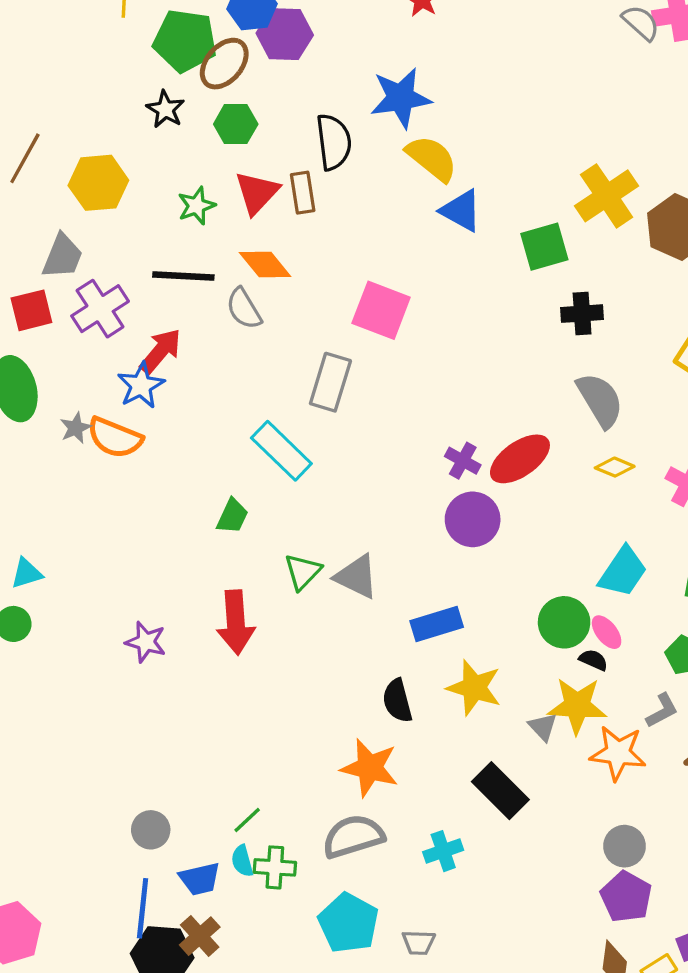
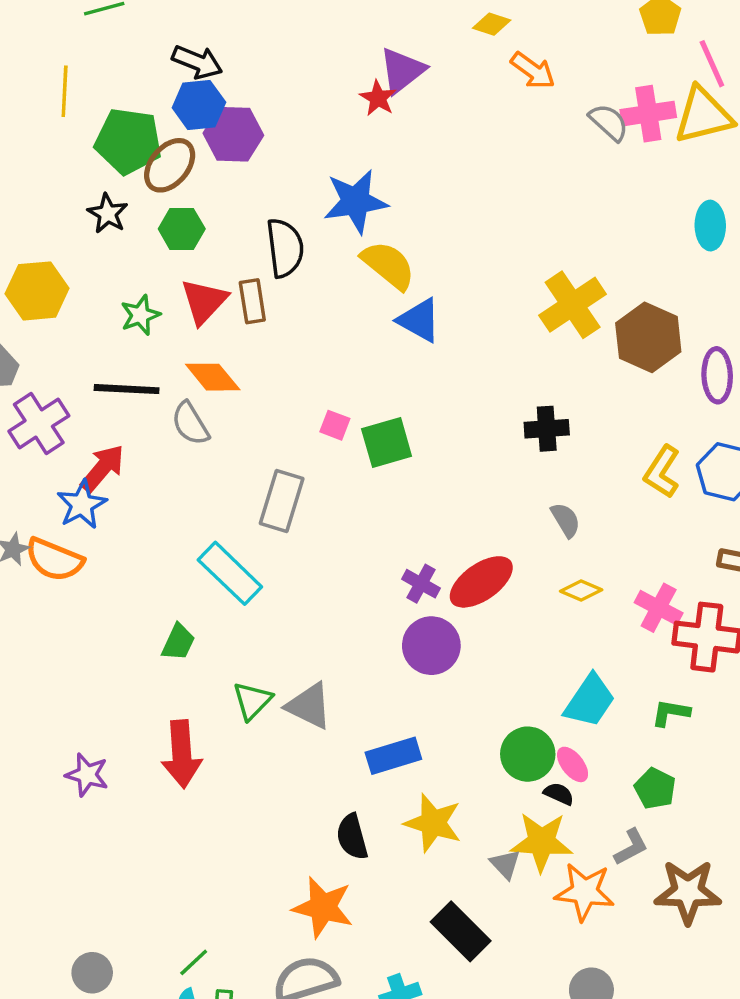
green square: (544, 247) -> (387, 442), moved
pink square: (381, 310) -> (335, 425), size x0.5
gray semicircle: (600, 400) -> (566, 520), size x0.6

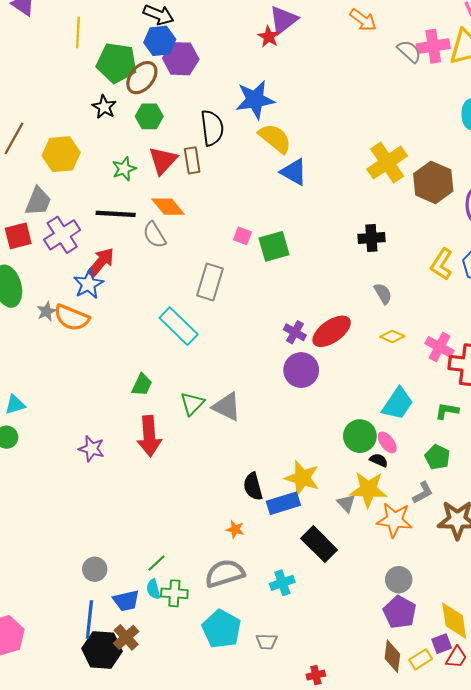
green trapezoid: (178, 642) -> (142, 385), moved
blue rectangle: (393, 756) -> (283, 503), moved
orange star: (323, 907) -> (235, 529), size x0.5

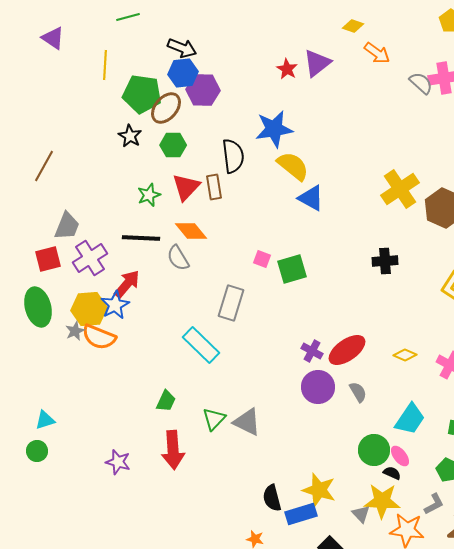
purple triangle: (283, 20) -> (317, 63), moved
yellow hexagon: (61, 154) -> (89, 309), moved
gray semicircle: (383, 294) -> (358, 392), moved

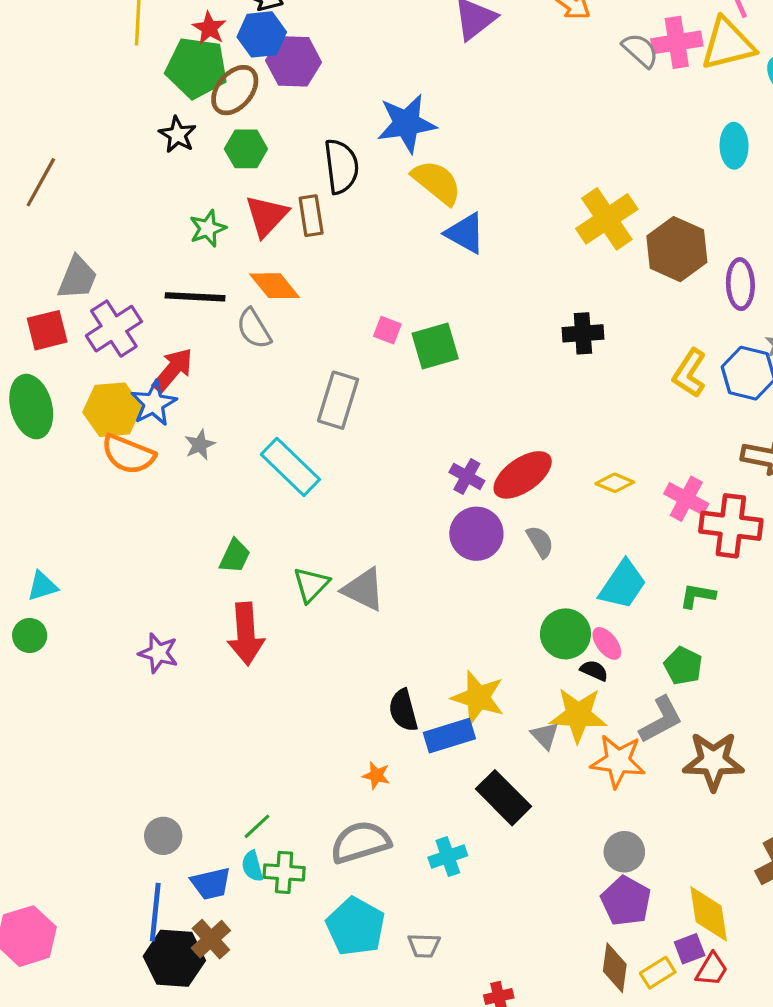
red star: (287, 69) -> (209, 28), moved
gray star: (75, 331) -> (200, 445), moved
gray L-shape: (434, 504) -> (661, 720), size x1.4

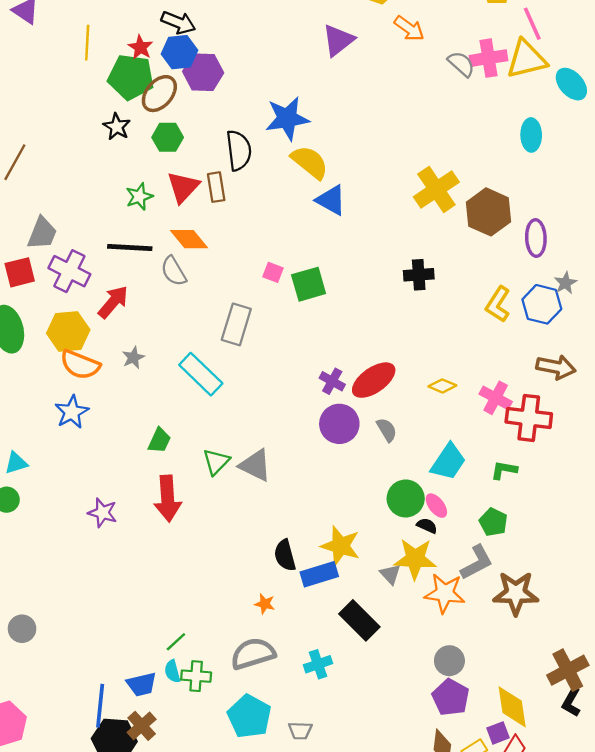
purple cross: (114, 329) -> (69, 271), turned -30
blue star: (154, 403) -> (72, 412), moved
gray circle: (163, 836) -> (22, 629), moved

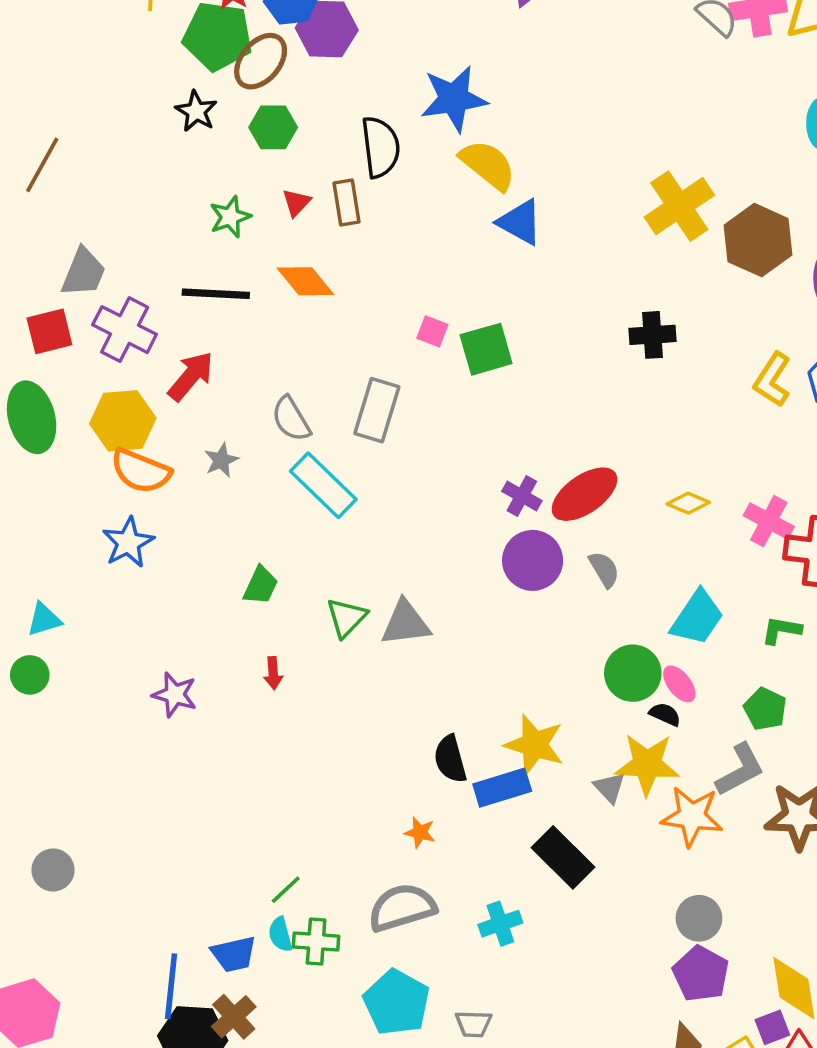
red triangle: (183, 187) -> (296, 203), size x0.6
gray semicircle: (174, 271) -> (291, 419), moved
gray triangle: (255, 465) -> (406, 623), turned -33
red arrow: (168, 498) -> (273, 673), size x0.5

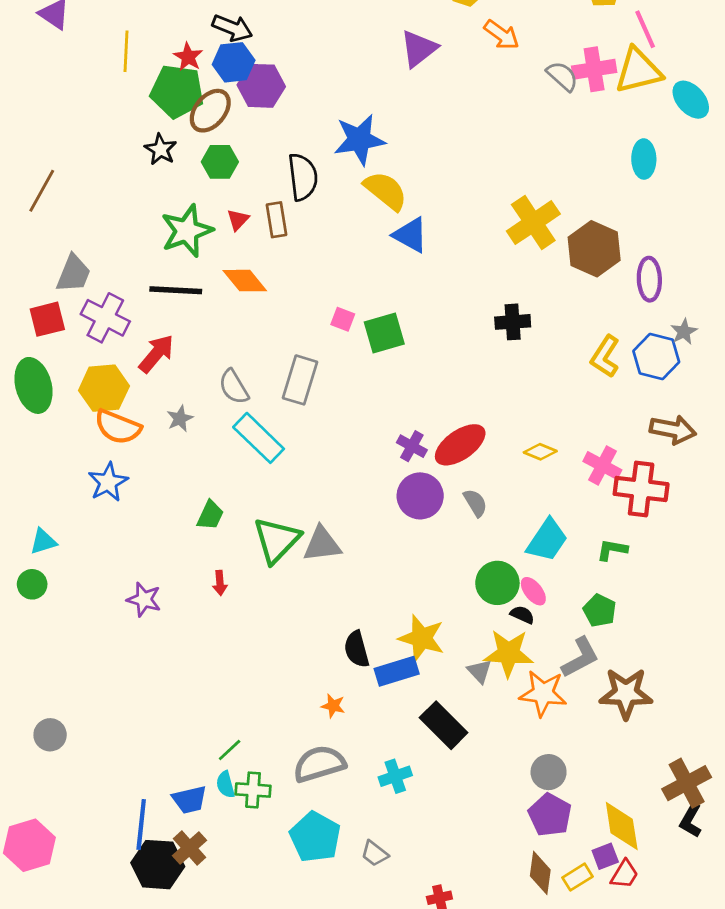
green star: (230, 217) -> (187, 231), size x1.6
green triangle: (346, 618) -> (277, 540), size x1.5
gray trapezoid: (474, 1024) -> (375, 854), turned 36

